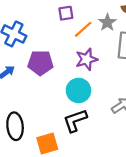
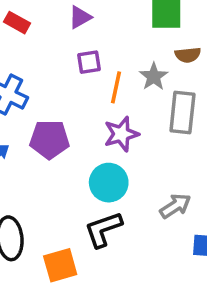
orange line: (83, 29) -> (116, 87), turned -36

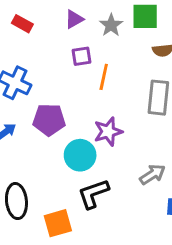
gray star: (154, 77) -> (111, 25), moved
purple star: (121, 134) -> (108, 132), moved
cyan circle: (109, 183) -> (80, 155), moved

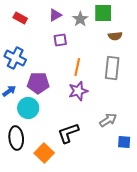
orange line: (104, 77) -> (77, 67), moved
cyan circle: (80, 155) -> (28, 108), moved
orange square: (58, 223) -> (44, 153), turned -30

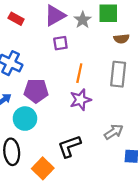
purple triangle: (55, 15) -> (55, 15), size x1.5

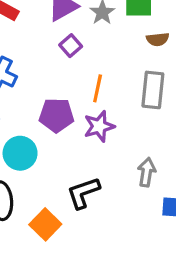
purple square: (60, 43) -> (71, 46), turned -32
purple pentagon: (36, 91) -> (56, 115), moved
gray arrow: (114, 132) -> (147, 172), turned -48

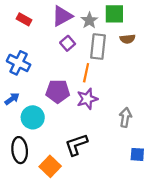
gray rectangle: (153, 90) -> (98, 47), moved
gray arrow: (147, 172) -> (125, 117), moved

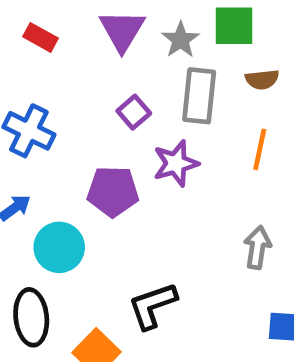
purple triangle: (62, 16) -> (122, 30), turned -30
purple square: (68, 43) -> (134, 112), moved
orange line: (86, 73) -> (260, 149), moved
purple star: (87, 99) -> (176, 163), moved

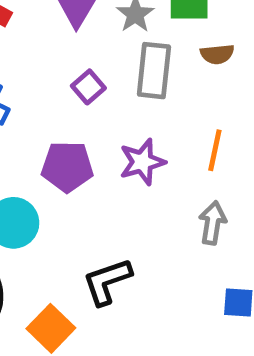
orange line: (260, 149) -> (215, 150), moved
purple star: (176, 163) -> (142, 162), moved

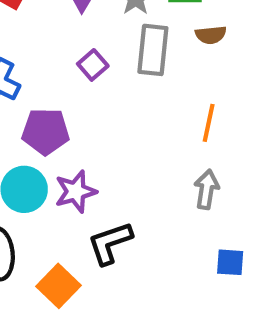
purple star: (142, 162) -> (76, 191), moved
purple pentagon: (67, 167) -> (46, 131), moved

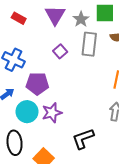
black L-shape: (110, 243) -> (83, 139), moved

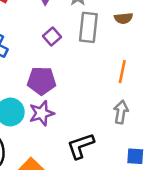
purple pentagon: (37, 84) -> (42, 81), moved

